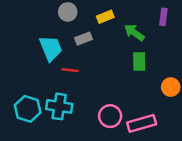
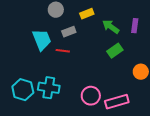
purple rectangle: (163, 17) -> (135, 26), moved
green rectangle: (139, 62) -> (115, 51), turned 56
red line: (70, 70) -> (63, 51), moved

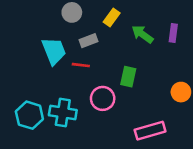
yellow rectangle: (87, 14) -> (112, 18), turned -32
green rectangle: (115, 51) -> (128, 77), moved, turned -42
pink circle: (91, 96) -> (103, 98), moved

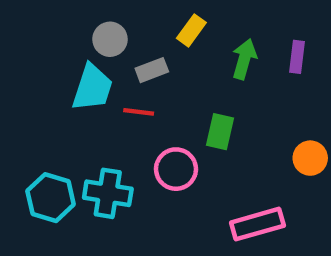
gray circle: (72, 12) -> (110, 39), moved
green arrow: (142, 34) -> (244, 59), turned 70
cyan trapezoid: (54, 51) -> (92, 88), turned 40

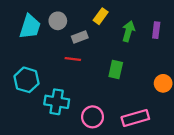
cyan trapezoid: (92, 88) -> (30, 27), moved
pink circle: (176, 169) -> (93, 117), moved
cyan hexagon: (51, 198) -> (27, 80), moved

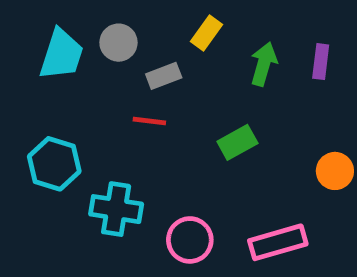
green rectangle: (116, 69) -> (237, 142), turned 48

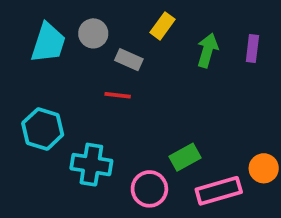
gray rectangle: (164, 76) -> (129, 60), turned 45
green rectangle: (237, 142) -> (185, 157), moved
orange circle: (335, 171) -> (264, 168), moved

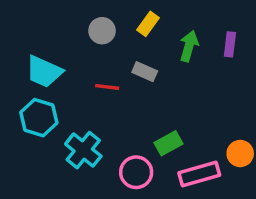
gray circle: (93, 33) -> (102, 31), moved
cyan trapezoid: (48, 43) -> (44, 72), moved, turned 96
gray rectangle: (129, 60) -> (145, 72), moved
cyan cross: (91, 165) -> (83, 150), turned 30

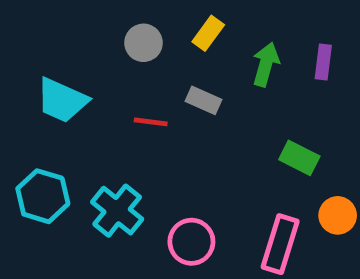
cyan hexagon: (39, 118) -> (43, 196), moved
green rectangle: (169, 143) -> (299, 158), moved, turned 56
pink rectangle: (199, 174) -> (280, 244), turned -57

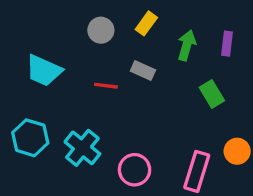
green rectangle: (299, 158) -> (212, 94), moved, turned 32

